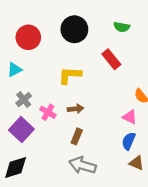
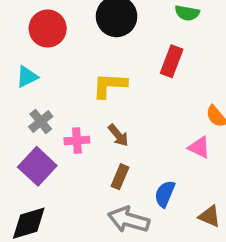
red rectangle: (111, 59) -> (172, 61), turned 60
brown arrow: (76, 109) -> (118, 135), turned 56
pink cross: (48, 112) -> (77, 140), turned -35
blue semicircle: (129, 141) -> (165, 194), moved

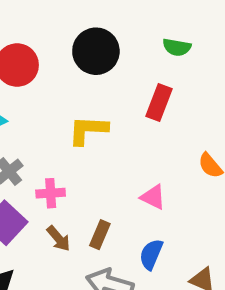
brown arrow: (118, 135) -> (58, 239), moved
pink triangle: (199, 147) -> (153, 197), moved

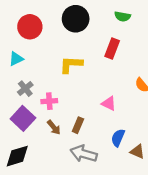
blue semicircle: (151, 254) -> (118, 138), moved

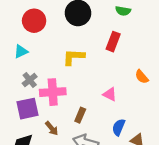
pink cross: (49, 101) -> (53, 92), size x1.6
purple square: (23, 118) -> (27, 109), turned 35
brown arrow: (54, 127) -> (52, 128), moved

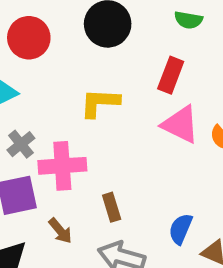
pink triangle: (110, 94) -> (181, 124), moved, size x1.5
brown rectangle: (80, 115) -> (112, 207), turned -40

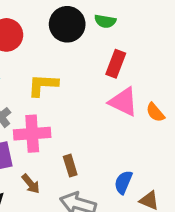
green semicircle: (188, 20) -> (105, 21), moved
yellow L-shape: (100, 103) -> (43, 85), moved

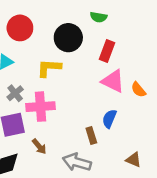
black circle: (67, 24) -> (68, 38), moved
brown rectangle: (70, 166) -> (91, 136), moved
blue semicircle: (123, 182) -> (109, 119), moved

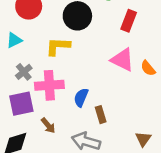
red rectangle: (107, 51) -> (129, 21), moved
blue semicircle: (109, 119) -> (81, 97), moved
brown triangle: (134, 160) -> (143, 139), turned 42

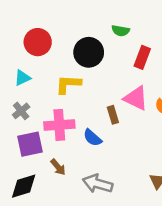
gray cross: (24, 72) -> (21, 111), moved
blue semicircle: (81, 97) -> (92, 138), turned -72
brown rectangle: (101, 115) -> (113, 115), moved

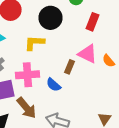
brown rectangle: (113, 115) -> (70, 67), turned 40
brown arrow: (58, 167) -> (26, 108), size x1.6

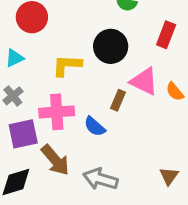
black circle: (50, 18) -> (111, 46), moved
red rectangle: (92, 22) -> (166, 35), moved

